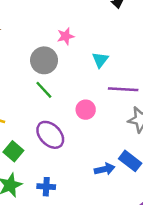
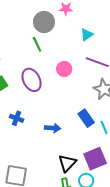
blue arrow: (105, 169) -> (53, 128), moved

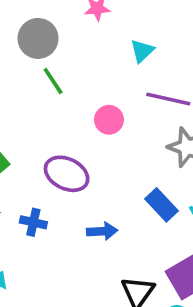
gray circle: (44, 22) -> (38, 38), moved
purple ellipse: (32, 80) -> (67, 174), moved, turned -30

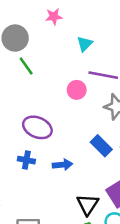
pink circle: (109, 120) -> (77, 90), moved
blue cross: (33, 222) -> (26, 160), moved

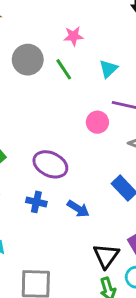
green line: (26, 66) -> (64, 69), moved
blue arrow: (62, 165) -> (78, 209), turned 36

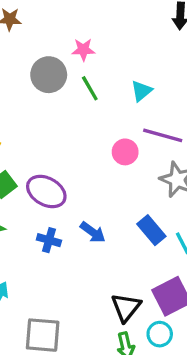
pink star: (74, 36) -> (83, 50), moved
purple ellipse: (50, 164) -> (46, 192), moved
blue arrow: (78, 209) -> (93, 232), moved

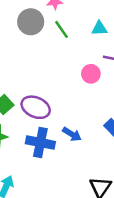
cyan triangle: (141, 91) -> (99, 28), turned 42
blue cross: (49, 240) -> (40, 143), size x1.6

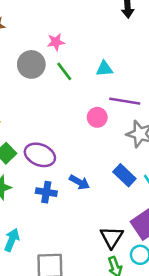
blue cross: (40, 143) -> (46, 192), size x0.7

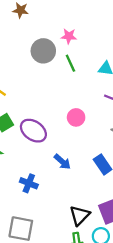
pink circle: (97, 117) -> (76, 117), moved
blue cross: (46, 192) -> (29, 183), moved

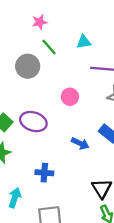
gray circle: (43, 51) -> (28, 66), moved
blue arrow: (62, 162) -> (80, 143), moved

